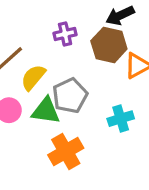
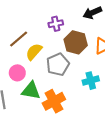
brown hexagon: (109, 45) -> (76, 42), moved
green triangle: (46, 111) -> (31, 91), moved

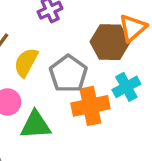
brown hexagon: (76, 42) -> (110, 42), moved
orange cross: (54, 101) -> (90, 106), moved, turned 30

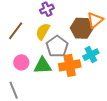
yellow semicircle: (26, 62) -> (43, 32), moved
green triangle: (36, 125) -> (43, 66), moved

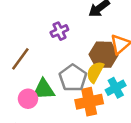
yellow semicircle: (43, 32) -> (95, 72), moved
green triangle: (43, 66) -> (44, 90), moved

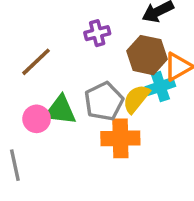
brown hexagon: (104, 55) -> (147, 55), moved
cyan cross: (116, 88) -> (160, 86), moved

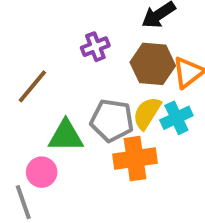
cyan cross: (160, 86) -> (176, 118), moved
gray pentagon: (104, 101) -> (112, 120), turned -30
pink circle: (37, 119) -> (42, 172), moved

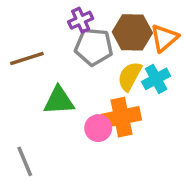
brown line: (32, 86) -> (27, 58), turned 36
gray pentagon: (112, 120) -> (94, 47), moved
pink circle: (42, 172) -> (98, 128), moved

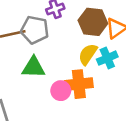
gray pentagon: (94, 47) -> (35, 30), moved

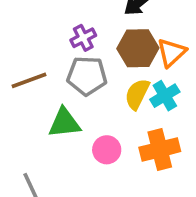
gray pentagon: (35, 30) -> (87, 76), moved
orange cross: (79, 84) -> (160, 149), moved

